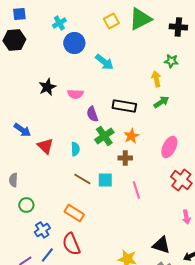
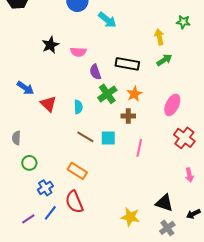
green star: (171, 61) -> (183, 22), moved
pink line: (136, 190) -> (139, 148), turned 30

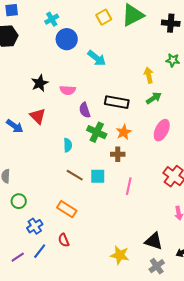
green cross: (107, 94) -> (97, 132), turned -30
red triangle: (48, 104) -> (38, 116), moved
pink ellipse: (172, 105) -> (162, 130), moved
red semicircle: (74, 202) -> (64, 240), size x0.6

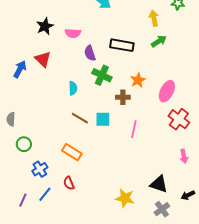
blue arrow: (15, 126) -> (20, 69), turned -96
pink ellipse: (162, 130) -> (167, 91), moved
orange star: (124, 132) -> (138, 80), moved
purple line: (18, 257) -> (23, 200), turned -32

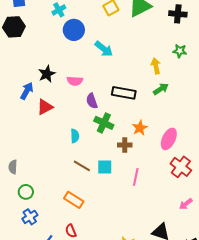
red triangle: (43, 59) -> (45, 107), turned 48
blue arrow: (20, 69) -> (27, 91), moved
pink arrow: (184, 156) -> (186, 204), turned 64
blue cross: (40, 169) -> (30, 217), moved

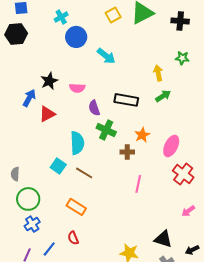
cyan semicircle: (75, 136) -> (77, 143), size x1.6
cyan square: (105, 167) -> (58, 166), moved, turned 35
green circle: (26, 192) -> (28, 199), size x1.5

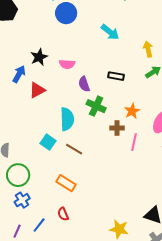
cyan arrow: (106, 56) -> (110, 32), moved
black rectangle: (126, 100) -> (116, 76), size x0.7
pink line: (138, 184) -> (134, 142), moved

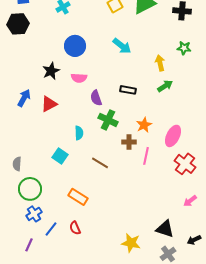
blue circle: (66, 13) -> (75, 46), moved
blue arrow: (19, 74) -> (24, 98), moved
cyan semicircle: (67, 119) -> (79, 133), size x0.6
brown line: (74, 149) -> (100, 163), moved
blue line: (39, 225) -> (51, 229), moved

